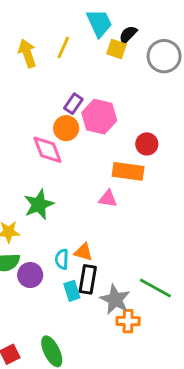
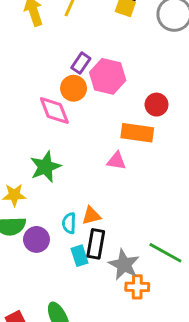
orange triangle: (83, 252) -> (91, 216), turned -30

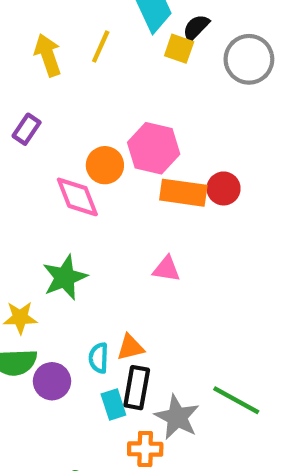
purple rectangle: (81, 63) -> (27, 129), moved
orange rectangle: (137, 133) -> (183, 193), moved
orange cross: (137, 287) -> (145, 449), moved

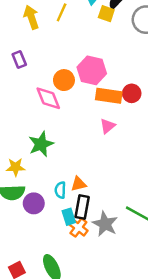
purple rectangle: (27, 129) -> (19, 60), turned -56
pink triangle: (166, 269) -> (107, 126), moved, turned -49
orange cross: (145, 449) -> (78, 228), moved, turned 36

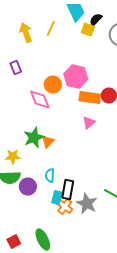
orange triangle: (78, 184) -> (48, 142), moved, turned -32
cyan rectangle: (69, 217) -> (57, 198), turned 32

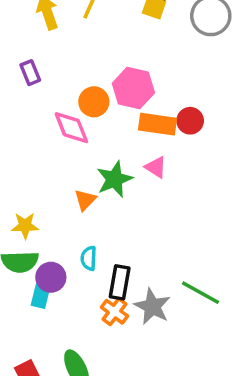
pink triangle: (89, 123) -> (156, 167), turned -48
green star: (34, 138) -> (114, 179), moved
cyan rectangle: (57, 198) -> (41, 296), moved

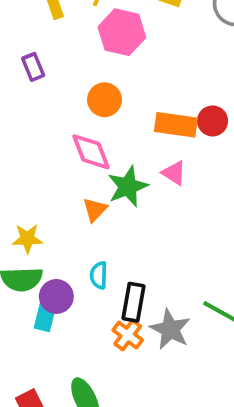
pink hexagon: (133, 88) -> (122, 32), moved
pink diamond: (71, 128) -> (91, 152), moved

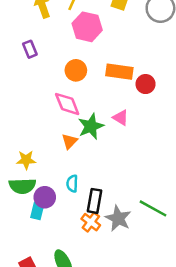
orange rectangle: (176, 125) -> (119, 72), moved

